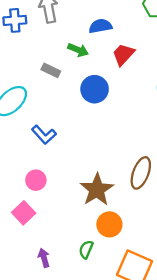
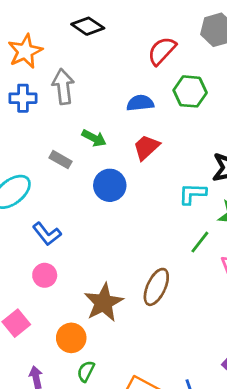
blue semicircle: (100, 26) -> (140, 103), moved
pink circle: (36, 180) -> (45, 275), moved
orange circle: (109, 224) -> (71, 338), moved

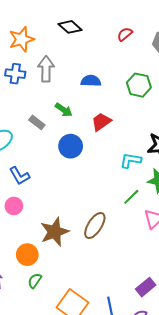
red semicircle: (162, 51) -> (125, 34), moved, size x0.7
blue semicircle: (140, 103) -> (91, 81), moved

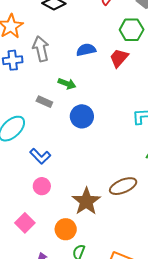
green hexagon: (139, 85) -> (132, 30), moved
red trapezoid: (101, 122) -> (119, 58), moved
brown ellipse: (95, 225) -> (123, 186), turned 48

